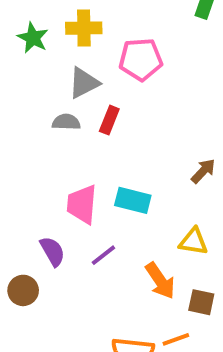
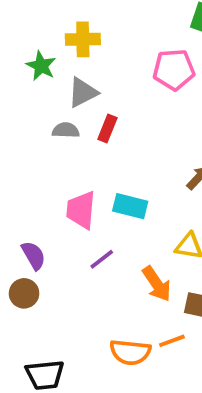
green star: (33, 38) -> (41, 66), moved
pink pentagon: (141, 59) -> (174, 70), moved
purple semicircle: (52, 251) -> (34, 255), moved

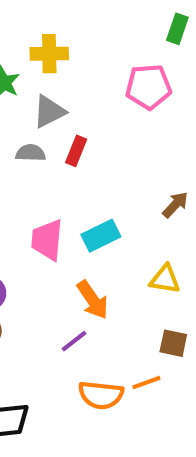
cyan rectangle: (130, 206) -> (101, 236), turned -40
purple line: (102, 259) -> (74, 341), moved
orange arrow: (157, 284) -> (93, 300), moved

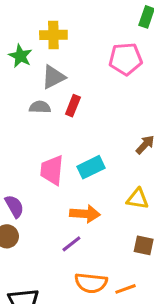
orange arrow: (93, 300) -> (85, 214), turned -52
orange line: (146, 383) -> (126, 289), moved

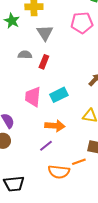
gray triangle: (53, 77) -> (45, 33), moved, turned -36
red rectangle: (73, 106) -> (44, 62), moved
orange line: (126, 289) -> (79, 162), moved

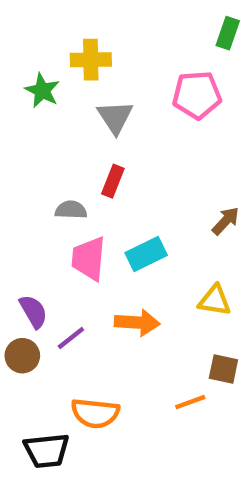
gray semicircle: (25, 55) -> (71, 210), moved
purple line: (46, 146) -> (71, 338), moved
orange semicircle: (59, 172) -> (95, 413), moved

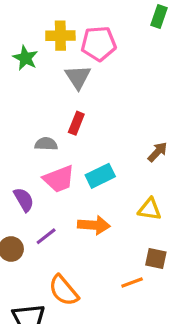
pink pentagon: (197, 95) -> (99, 44), moved
pink trapezoid: (89, 258) -> (59, 179), turned -116
purple semicircle: (33, 311) -> (24, 200), moved
orange semicircle: (95, 413) -> (64, 290), turned 44

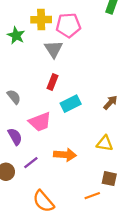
gray semicircle: (46, 144) -> (14, 97), moved, turned 49
cyan rectangle: (100, 176) -> (71, 104), moved

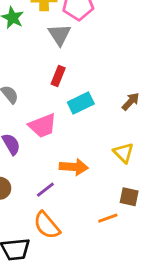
yellow triangle: (105, 143) -> (124, 153), turned 36
purple line: (31, 163) -> (45, 190), moved

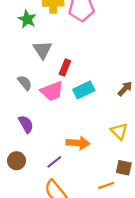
gray triangle: (60, 35) -> (42, 50), moved
pink trapezoid: (42, 126) -> (52, 91), moved

